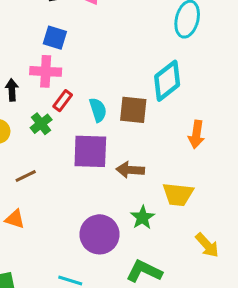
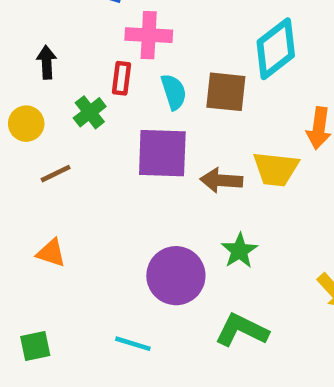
pink cross: (46, 71) -> (149, 35), moved
red rectangle: (63, 101) -> (121, 78), turned -30
brown line: (26, 176) -> (56, 174), moved
yellow trapezoid: (178, 194) -> (276, 169), moved

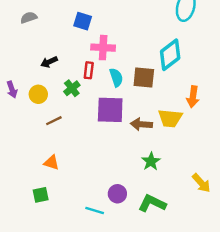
black arrow: (47, 62) -> (49, 62), turned -112
purple circle: (176, 276) -> (117, 194), moved, size x0.6
green square: (35, 346) -> (41, 195), moved

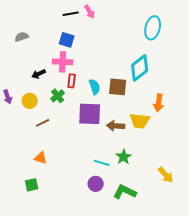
pink cross: (103, 48) -> (63, 62), moved
cyan line: (95, 211) -> (102, 163), moved

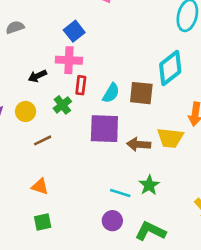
blue square: (67, 40) -> (74, 31), turned 35
cyan semicircle: (95, 87) -> (111, 93), turned 49
green square: (32, 185) -> (43, 222), moved

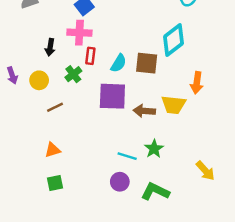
black arrow: (37, 76) -> (50, 47), turned -56
orange triangle: (40, 186) -> (53, 150), turned -35

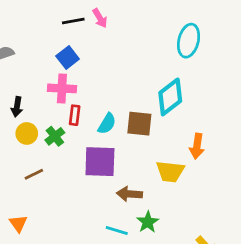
black arrow: (50, 47) -> (17, 107), moved
yellow circle: (39, 80) -> (27, 133), moved
brown arrow: (144, 111) -> (129, 194), moved
orange triangle: (53, 150) -> (18, 224), moved, turned -49

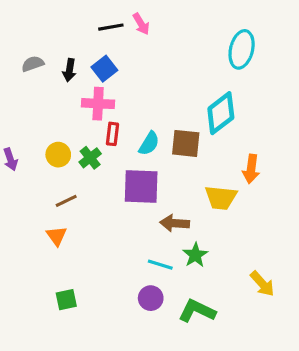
black arrow: (17, 107) -> (69, 70), moved
orange triangle: (18, 224) -> (57, 236), moved

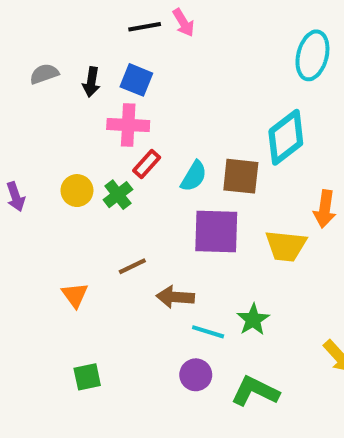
blue square: (104, 69) -> (136, 80), turned -30
red rectangle: (112, 134) -> (147, 164), turned 35
purple square: (141, 186) -> (216, 231), moved
brown line: (66, 201) -> (132, 266), moved
brown arrow: (175, 223) -> (175, 297), moved

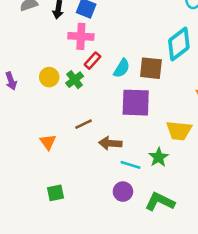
yellow trapezoid: (286, 246) -> (179, 131), moved

